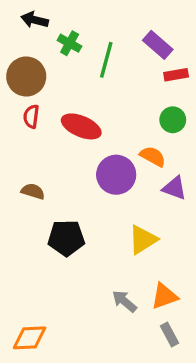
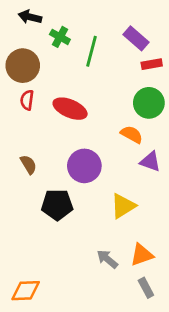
green circle: (173, 120) -> (149, 103), size x1.4
purple circle: (116, 175) -> (84, 166), moved
brown semicircle: (33, 191) -> (28, 164), turned 42

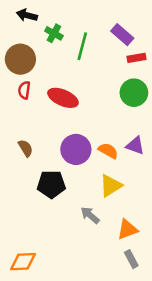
orange semicircle: (132, 134) -> (108, 151), moved
gray arrow: (107, 259) -> (90, 215), moved

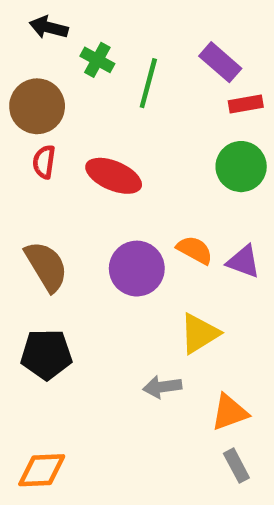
brown semicircle: (26, 148) -> (46, 266), size x1.6
orange semicircle: (108, 151) -> (195, 250), moved
black pentagon: (51, 184) -> (46, 354), moved
gray arrow: (90, 215) -> (162, 387), turned -48

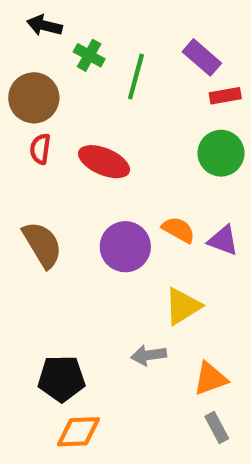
black pentagon: (46, 354) -> (61, 379), moved
orange diamond: (42, 470) -> (78, 432), moved

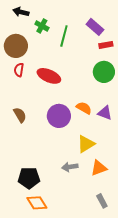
brown semicircle: (42, 245) -> (20, 115), size x0.7
orange triangle: (210, 379) -> (99, 168), moved
orange diamond: (78, 432) -> (37, 203), turned 60

